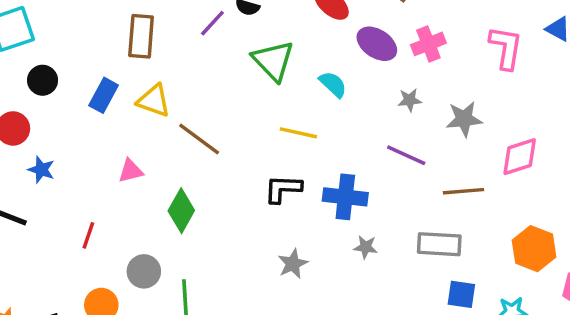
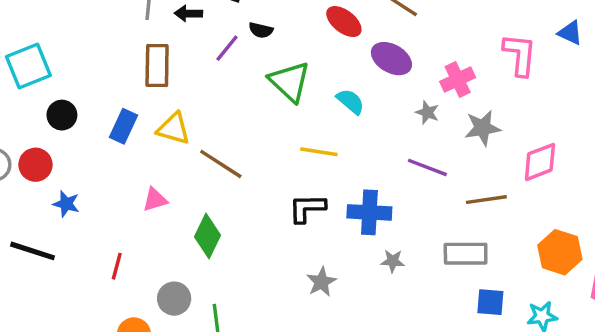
pink cross: (428, 44) -> (458, 80), moved
gray star: (410, 100) -> (427, 112), turned 30

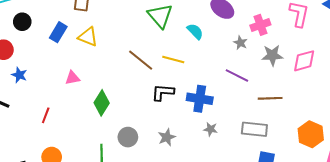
pink diamond: (540, 162) -> (304, 61), moved
brown line: (221, 164) -> (141, 60), moved
gray circle: (174, 299) -> (128, 137), moved

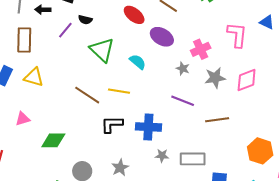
green diamond: (102, 103) -> (53, 140), turned 65
gray rectangle: (254, 129) -> (193, 159), moved

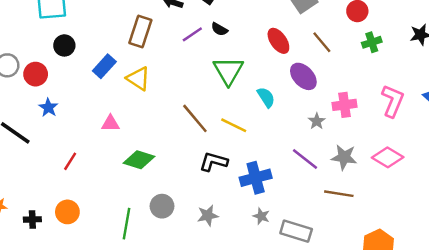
gray star: (215, 78) -> (344, 157), moved
pink diamond: (247, 80) -> (388, 157), turned 35
blue cross: (148, 127) -> (256, 178), turned -35

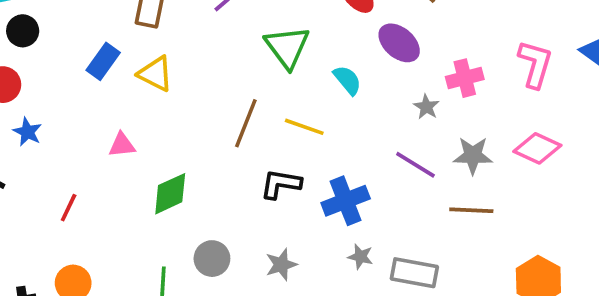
black circle: (64, 45) -> (23, 31), moved
brown line: (195, 118) -> (246, 123), turned 68
green diamond: (139, 160) -> (170, 194), turned -36

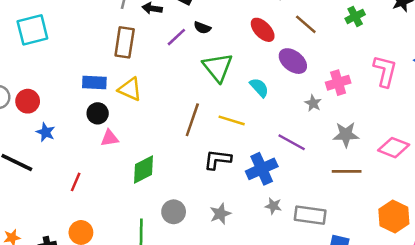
black circle: (23, 31) -> (98, 113), moved
blue rectangle: (103, 61) -> (94, 83), turned 60
pink diamond: (537, 148) -> (394, 148), moved
purple line: (415, 165) -> (292, 142), moved

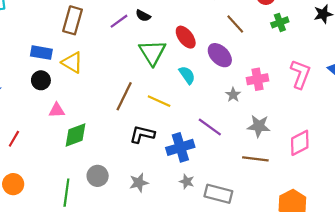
red ellipse: (263, 30) -> (186, 37), moved
pink triangle: (110, 138) -> (57, 110), moved
pink diamond: (394, 148) -> (300, 143), turned -56

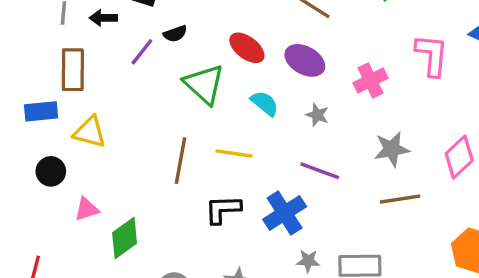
black semicircle: (143, 16) -> (175, 34), turned -32
blue rectangle: (41, 53) -> (41, 111), moved
gray star: (233, 95) -> (317, 115), moved

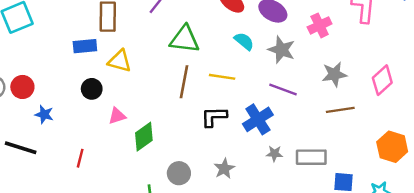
green triangle: (204, 84) -> (185, 39), moved, turned -36
gray star: (317, 115) -> (282, 50), size x1.6

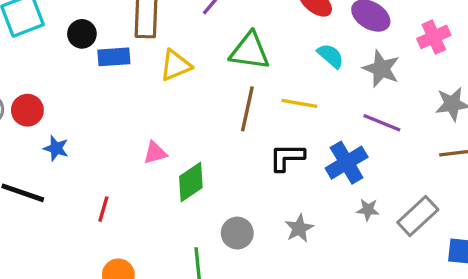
yellow triangle: (120, 61) -> (176, 65), moved, turned -40
black circle: (92, 89) -> (82, 34), moved
gray rectangle: (311, 157) -> (418, 216), turned -44

